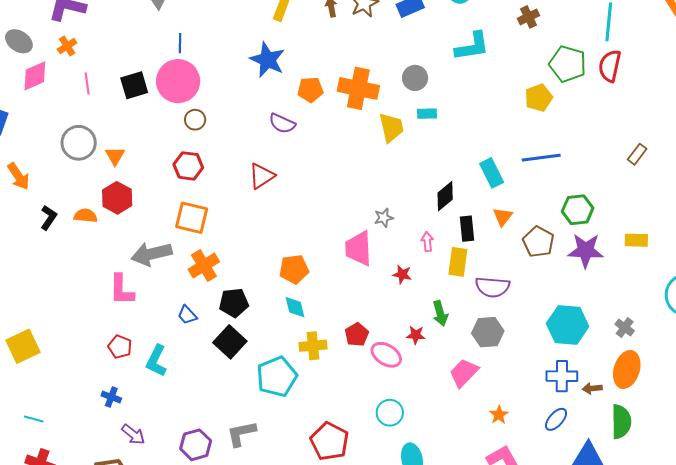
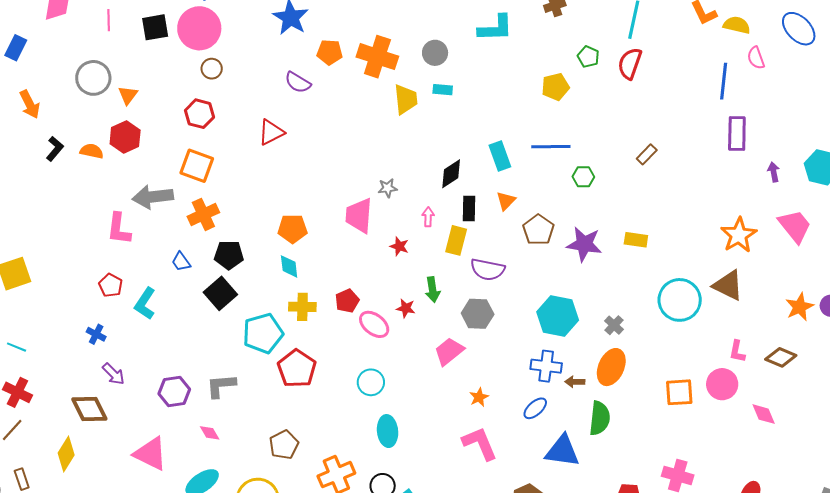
green pentagon: (568, 64) -> (588, 57), size x0.6
green hexagon: (578, 210) -> (583, 177), moved, size x0.7
red pentagon: (330, 441) -> (297, 369), moved

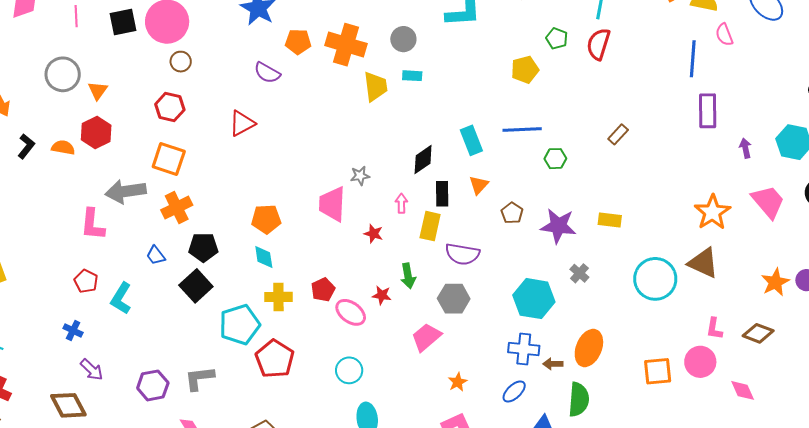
brown pentagon: (538, 230) -> (512, 213), size x0.7
gray cross: (614, 325) -> (579, 273), moved

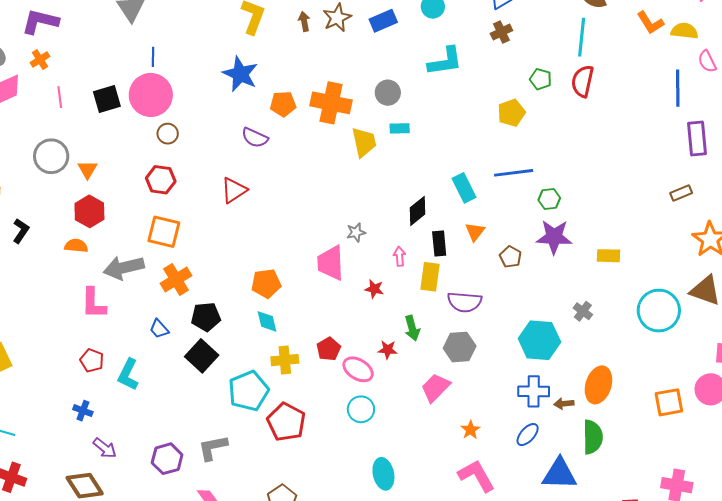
brown rectangle: (618, 134) -> (681, 193), moved, turned 30
orange semicircle: (63, 148) -> (76, 246), moved
purple star: (558, 226) -> (554, 237), moved
cyan circle: (349, 370) -> (361, 409), moved

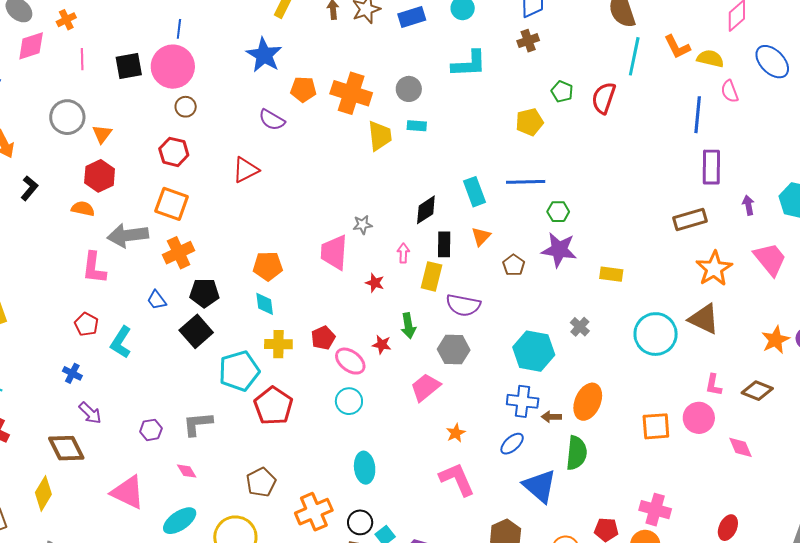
cyan line: (582, 37) -> (634, 56), moved
brown rectangle: (681, 193) -> (690, 219), size x1.5
purple hexagon: (167, 459) -> (151, 430), size x0.7
blue triangle: (559, 474) -> (540, 486), turned 33

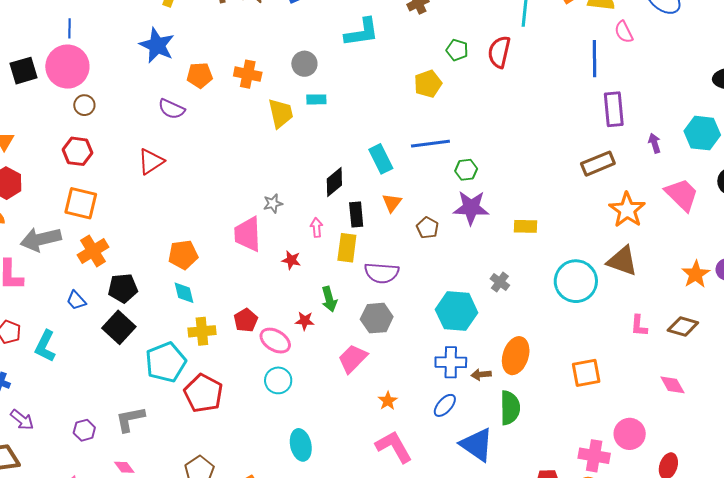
orange cross: (351, 93) -> (248, 74), size x0.7
pink circle: (699, 418) -> (630, 434), moved

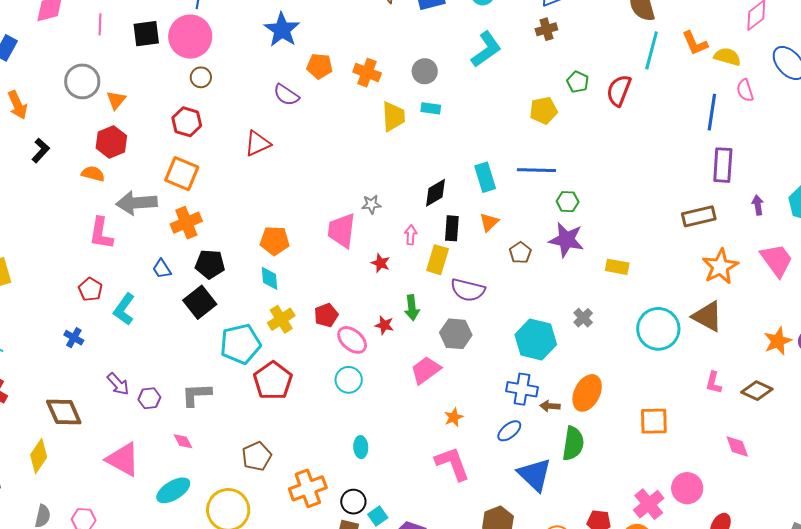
cyan L-shape: (362, 32) -> (486, 49), turned -36
yellow cross: (202, 331) -> (281, 319), turned -36
purple arrow: (22, 420) -> (118, 384), moved
cyan ellipse: (301, 445) -> (361, 447), size x0.7
pink cross: (594, 456) -> (649, 504), turned 32

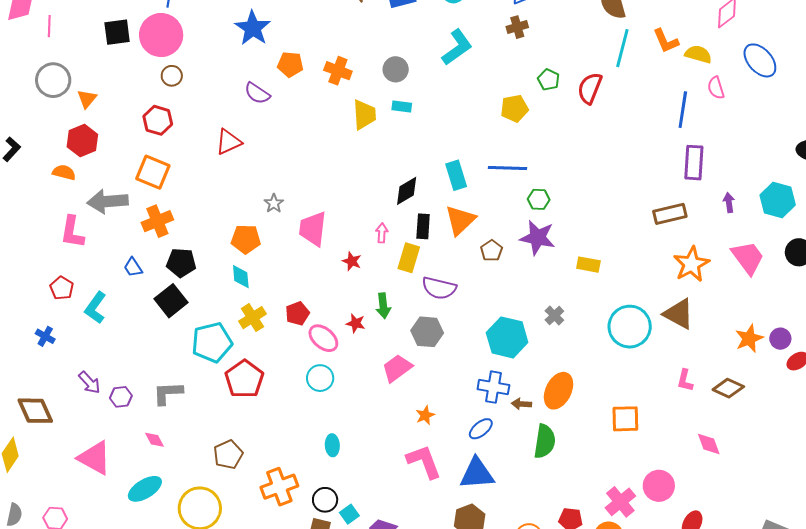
pink line: (100, 24) -> (49, 26), moved
gray star: (371, 204) -> (274, 203), moved, turned -30
orange triangle: (489, 222) -> (460, 220), size x1.6
blue triangle: (535, 475) -> (477, 474), moved, turned -48

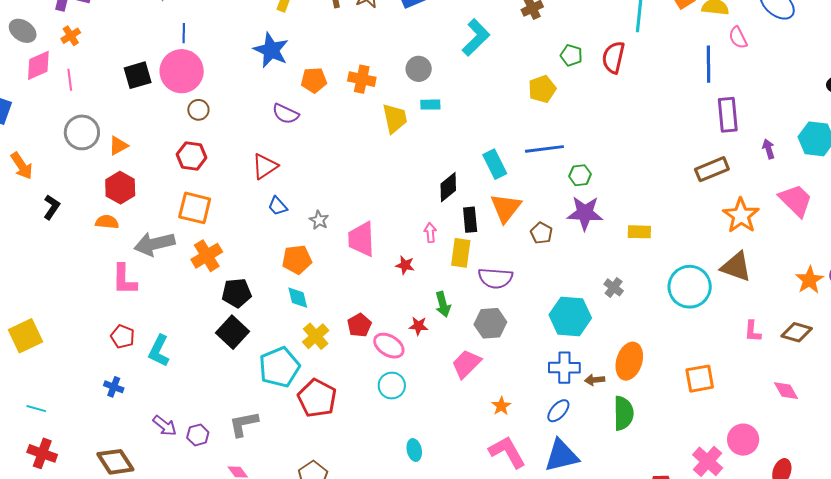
orange triangle: (87, 99) -> (118, 146), turned 30
blue trapezoid: (133, 267) -> (278, 206), moved

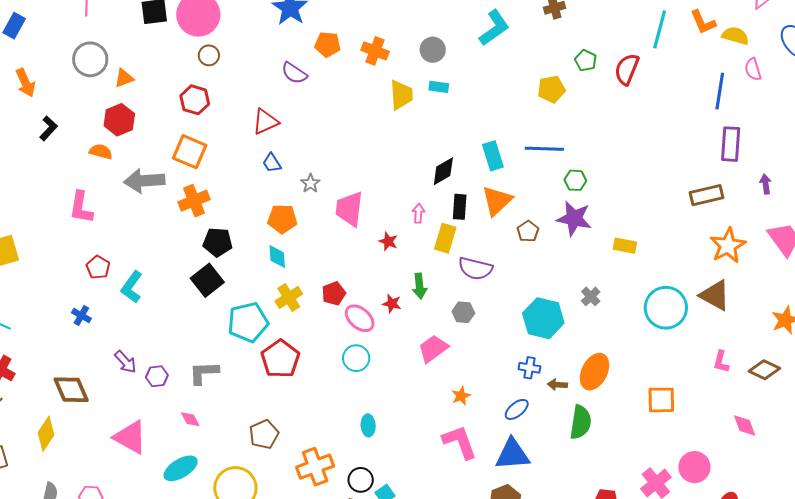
pink L-shape: (124, 280) -> (81, 207), moved
gray hexagon: (490, 323) -> (463, 312), size x0.7
blue cross: (564, 368) -> (529, 368), size x0.7

